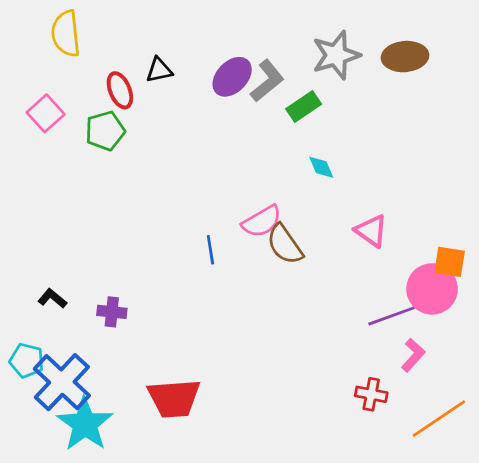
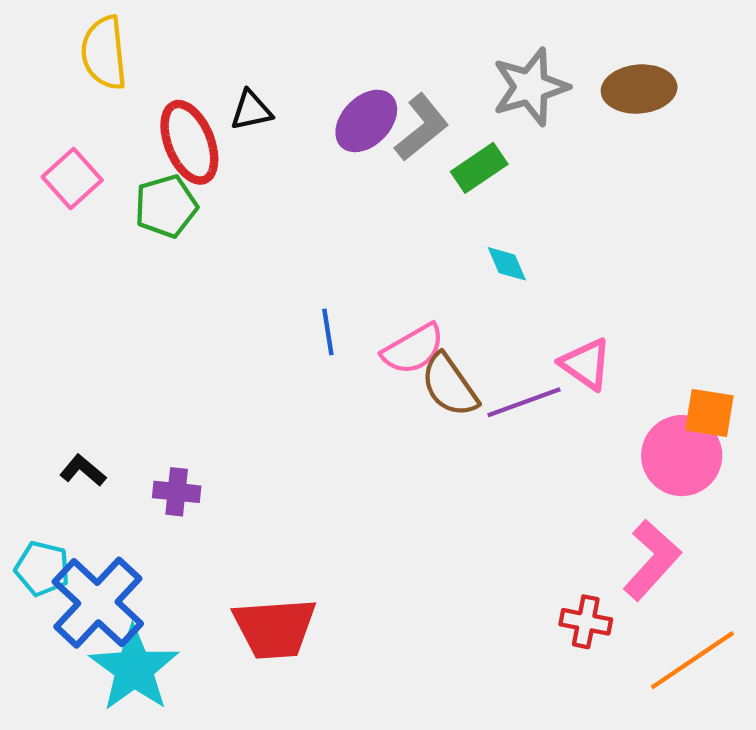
red ellipse: (120, 90) -> (189, 142), size x1.4
blue line: (210, 250) -> (328, 332), moved
purple line: (391, 316) -> (524, 402), moved
pink L-shape: (413, 355) -> (652, 560), size x1.5

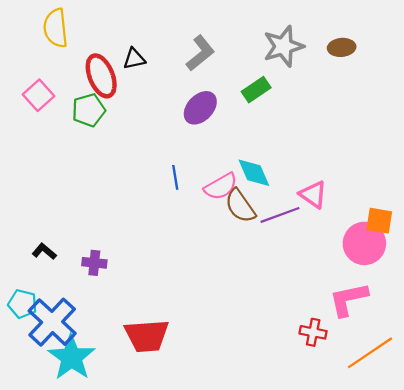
brown ellipse: (639, 89) -> (342, 47), size x0.7
purple ellipse: (366, 121) -> (200, 108), moved
gray L-shape: (422, 127) -> (200, 53), moved
cyan diamond: (507, 264) -> (254, 173), moved, size x1.5
pink L-shape: (652, 560) -> (348, 299), turned -144

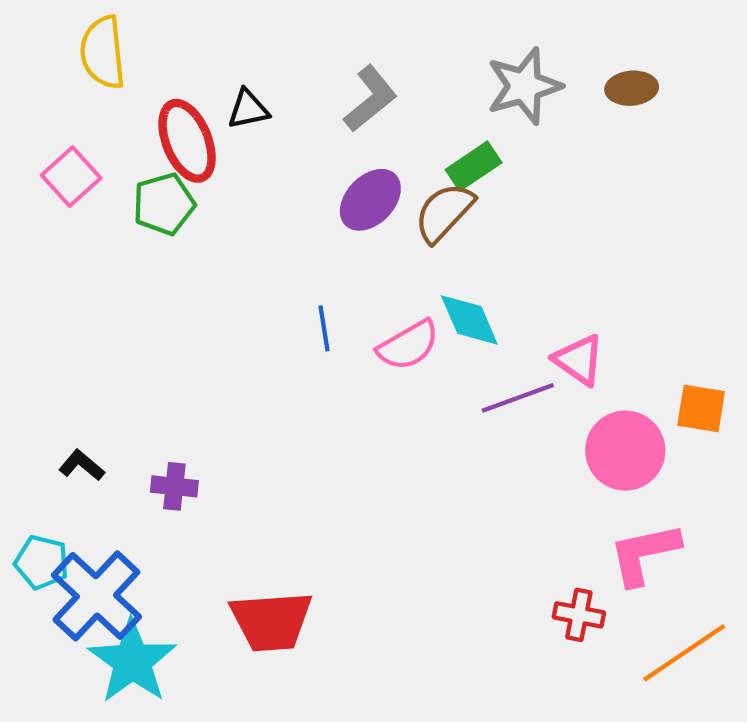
brown semicircle: (240, 206) -> (444, 212), moved, turned 78
pink circle: (364, 243) -> (625, 451), moved

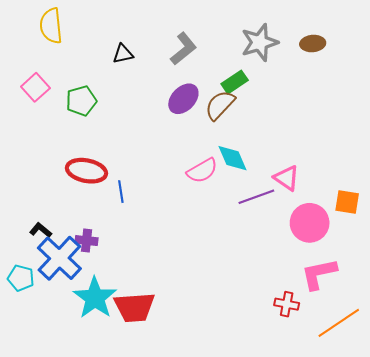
red ellipse: (187, 141) -> (87, 171), moved, turned -57
blue line: (324, 328) -> (121, 192), moved
blue cross: (96, 596) -> (59, 258), moved
cyan star: (132, 661) -> (95, 298), moved

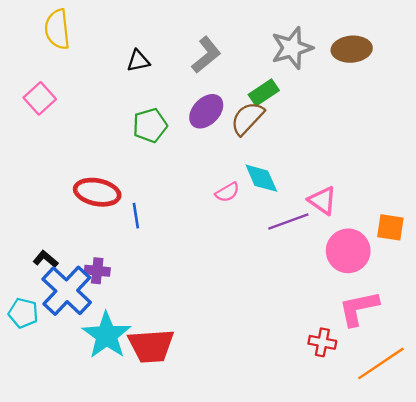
brown ellipse: (313, 44) -> (352, 49), size x1.4
green pentagon: (81, 101) -> (150, 125), moved
pink semicircle: (202, 171) -> (227, 192), size x0.7

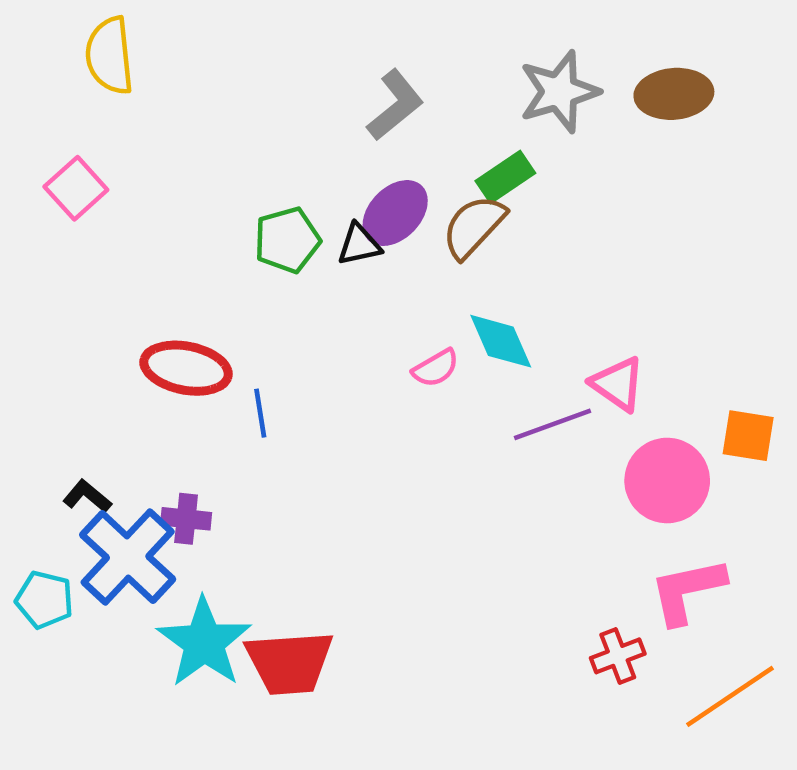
black triangle: (138, 61) -> (359, 244), moved
red cross: (322, 342) -> (618, 656), turned -32

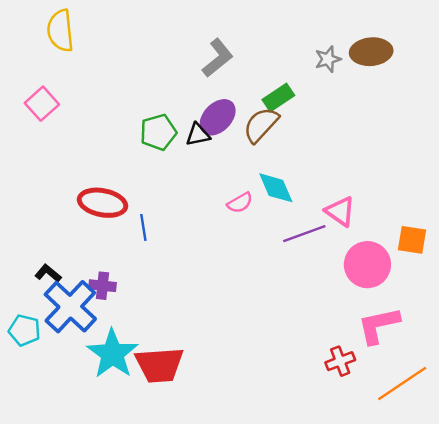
gray star: (559, 92) -> (328, 59), moved, size x0.6

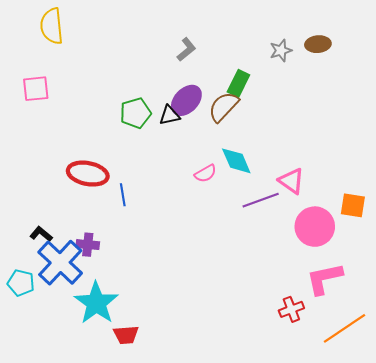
brown ellipse: (371, 52) -> (318, 44), size x0.7
gray L-shape: (218, 58) -> (186, 49), size x0.7
green rectangle: (278, 97) -> (238, 83), turned -30
pink square: (42, 104) -> (36, 89), turned 36
red trapezoid: (159, 365) -> (126, 335), moved, size x0.6

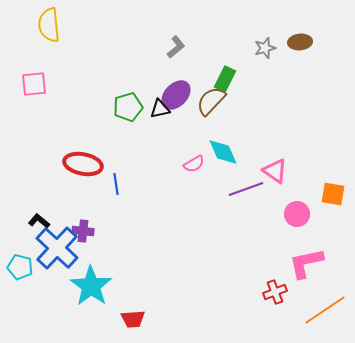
pink circle: (315, 227) -> (297, 214), size x0.7
red trapezoid: (126, 335) -> (133, 319), moved

